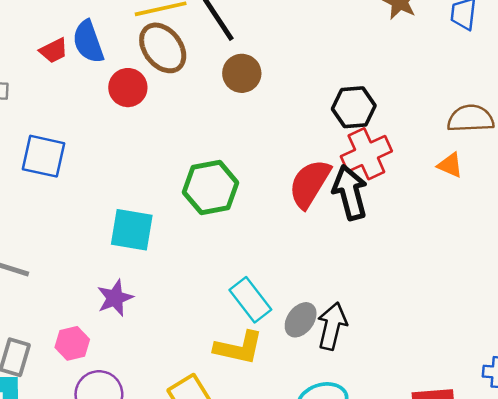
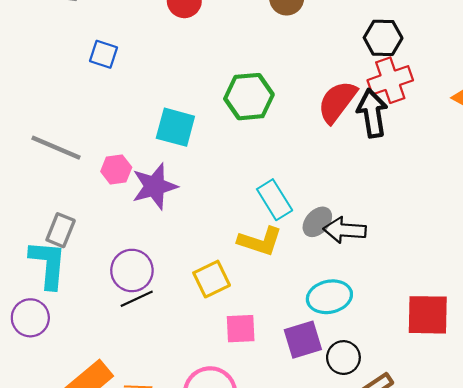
blue square: (44, 156) -> (103, 54), size x0.7
purple star: (115, 298) -> (155, 186), size x1.4
black arrow: (332, 326) -> (345, 230), turned -105
pink hexagon: (72, 343) -> (116, 169), moved

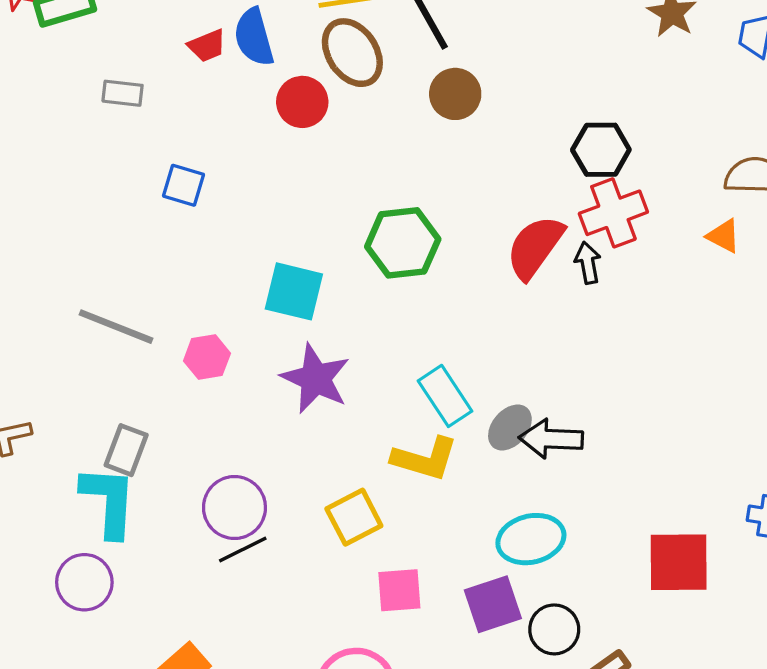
black arrow: (372, 113) -> (588, 263), size x0.6
purple star: (155, 186) -> (315, 379), moved, turned -30

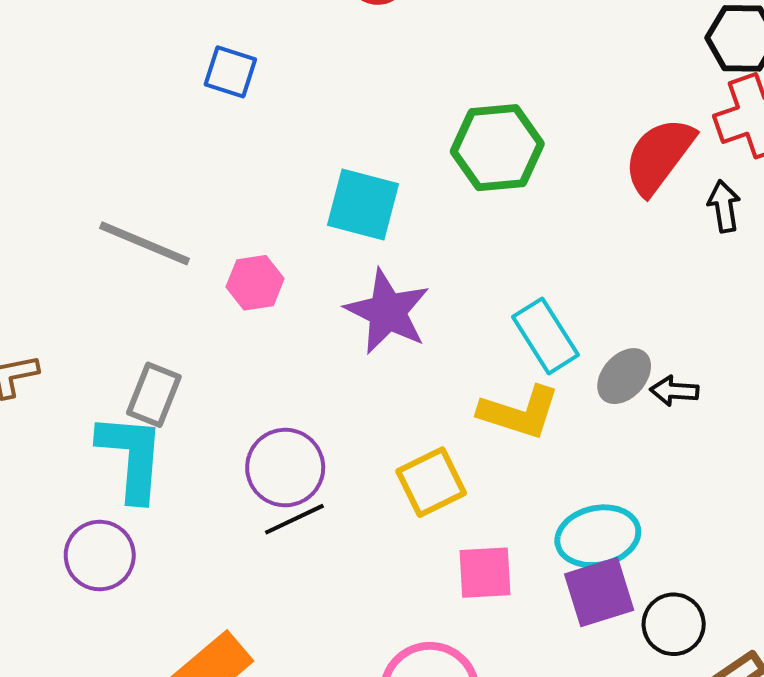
black arrow: (588, 263) -> (724, 206), moved
black arrow: (551, 439) -> (674, 391), size x0.6
cyan ellipse: (531, 539) -> (598, 536), moved

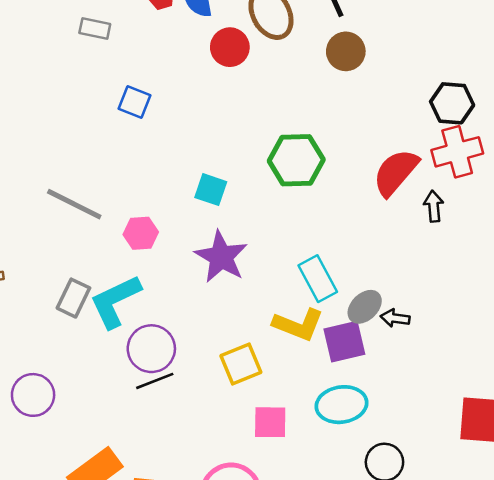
cyan square: (363, 205) -> (211, 190), size x0.7
cyan L-shape: (131, 457) -> (115, 301), moved, turned -124
purple square: (599, 592) -> (344, 342), moved

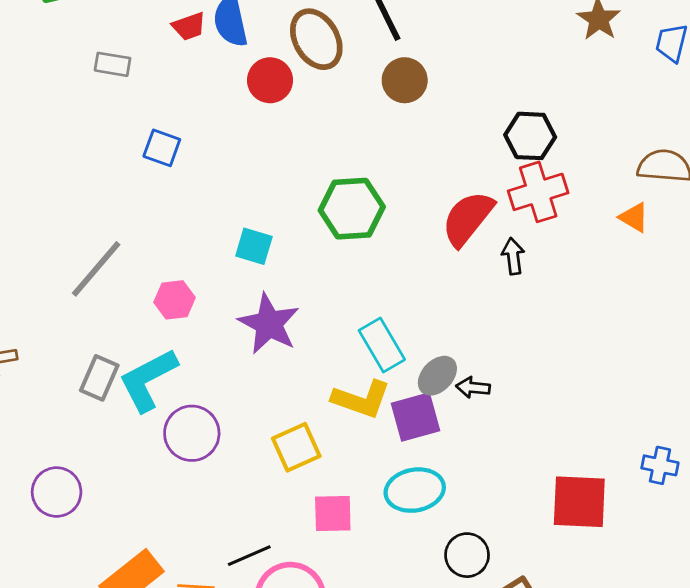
gray line: (74, 204) -> (96, 269), turned -74
black line: (155, 381) -> (249, 556), moved

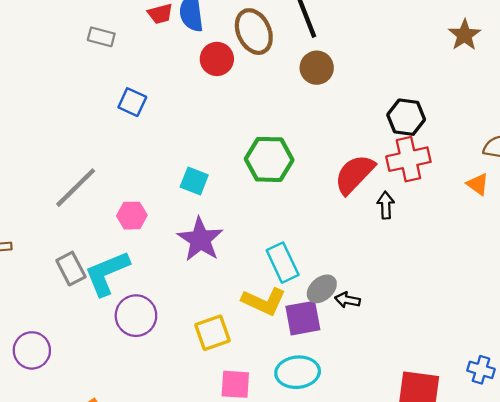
gray rectangle: (99, 378) -> (71, 269), turned -56

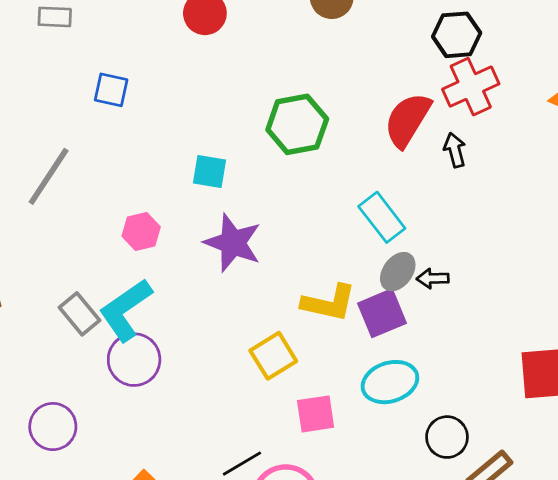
gray line: (76, 188) -> (49, 176), moved
cyan rectangle: (283, 263) -> (382, 217), moved
purple circle: (136, 316) -> (134, 360), moved

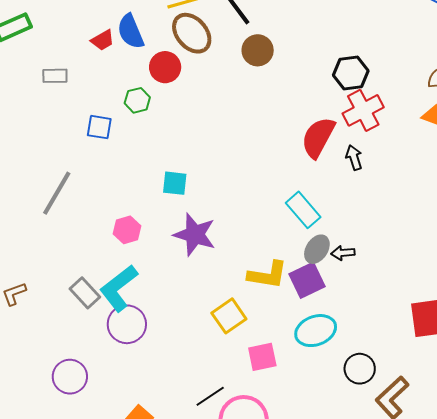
green hexagon: (297, 124) -> (137, 100), moved, size x0.6

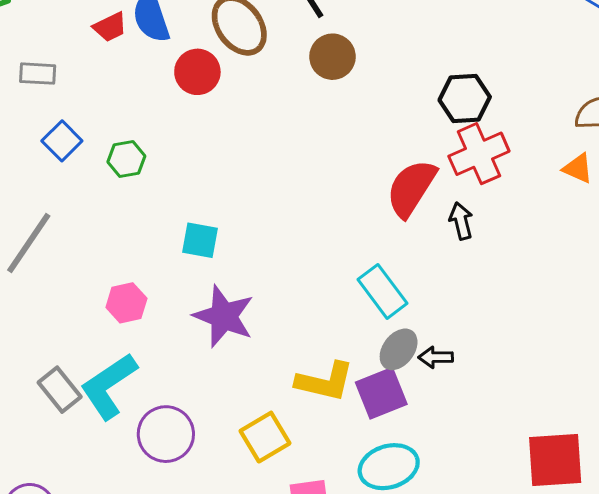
green hexagon: (137, 100) -> (126, 159), moved
blue square: (99, 127) -> (62, 141), moved, turned 32
purple circle: (127, 324) -> (166, 434), moved

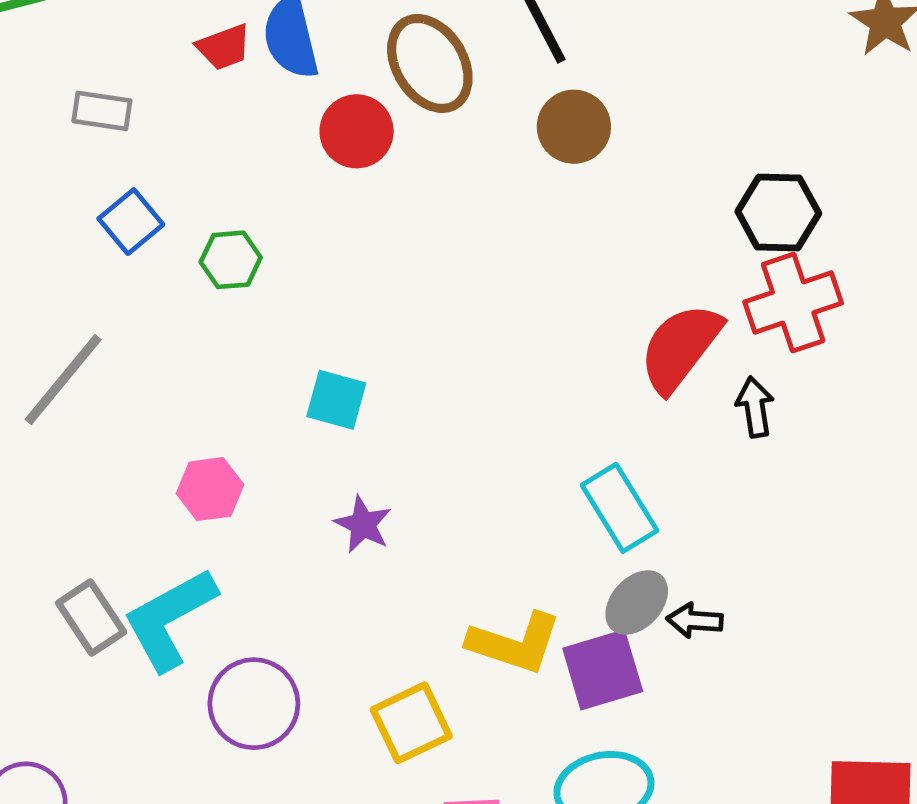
purple star: (224, 316) -> (363, 524), size x0.6

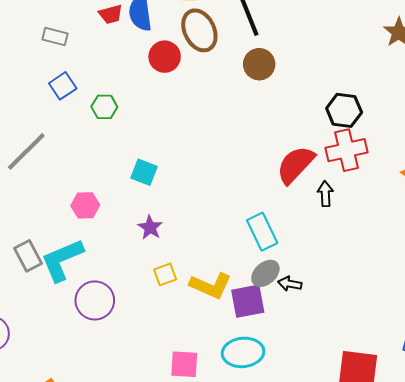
yellow square: (411, 723) -> (165, 274), moved, size x0.7

